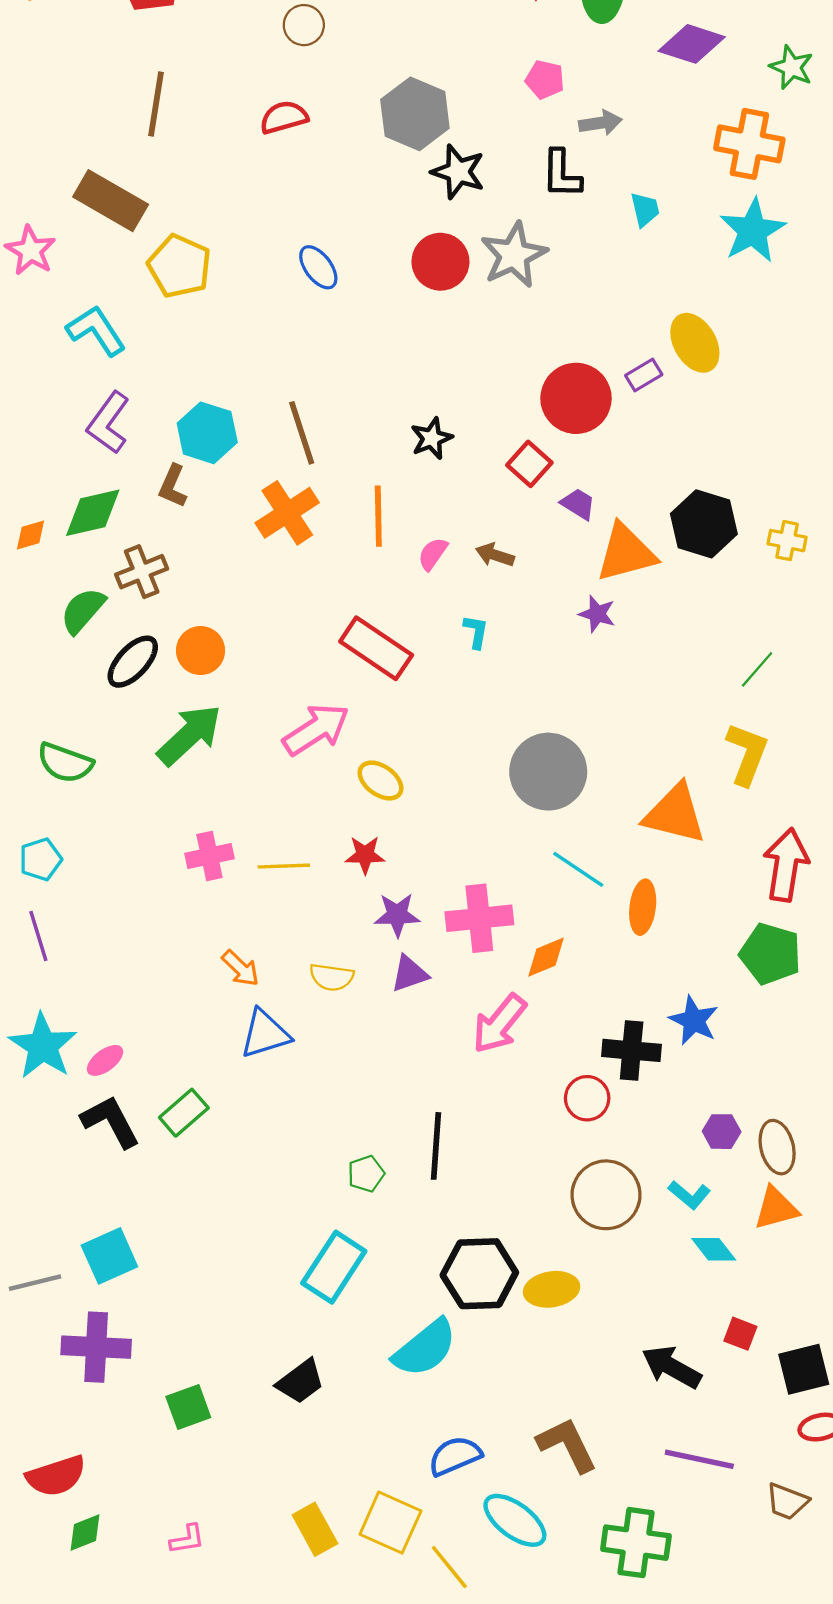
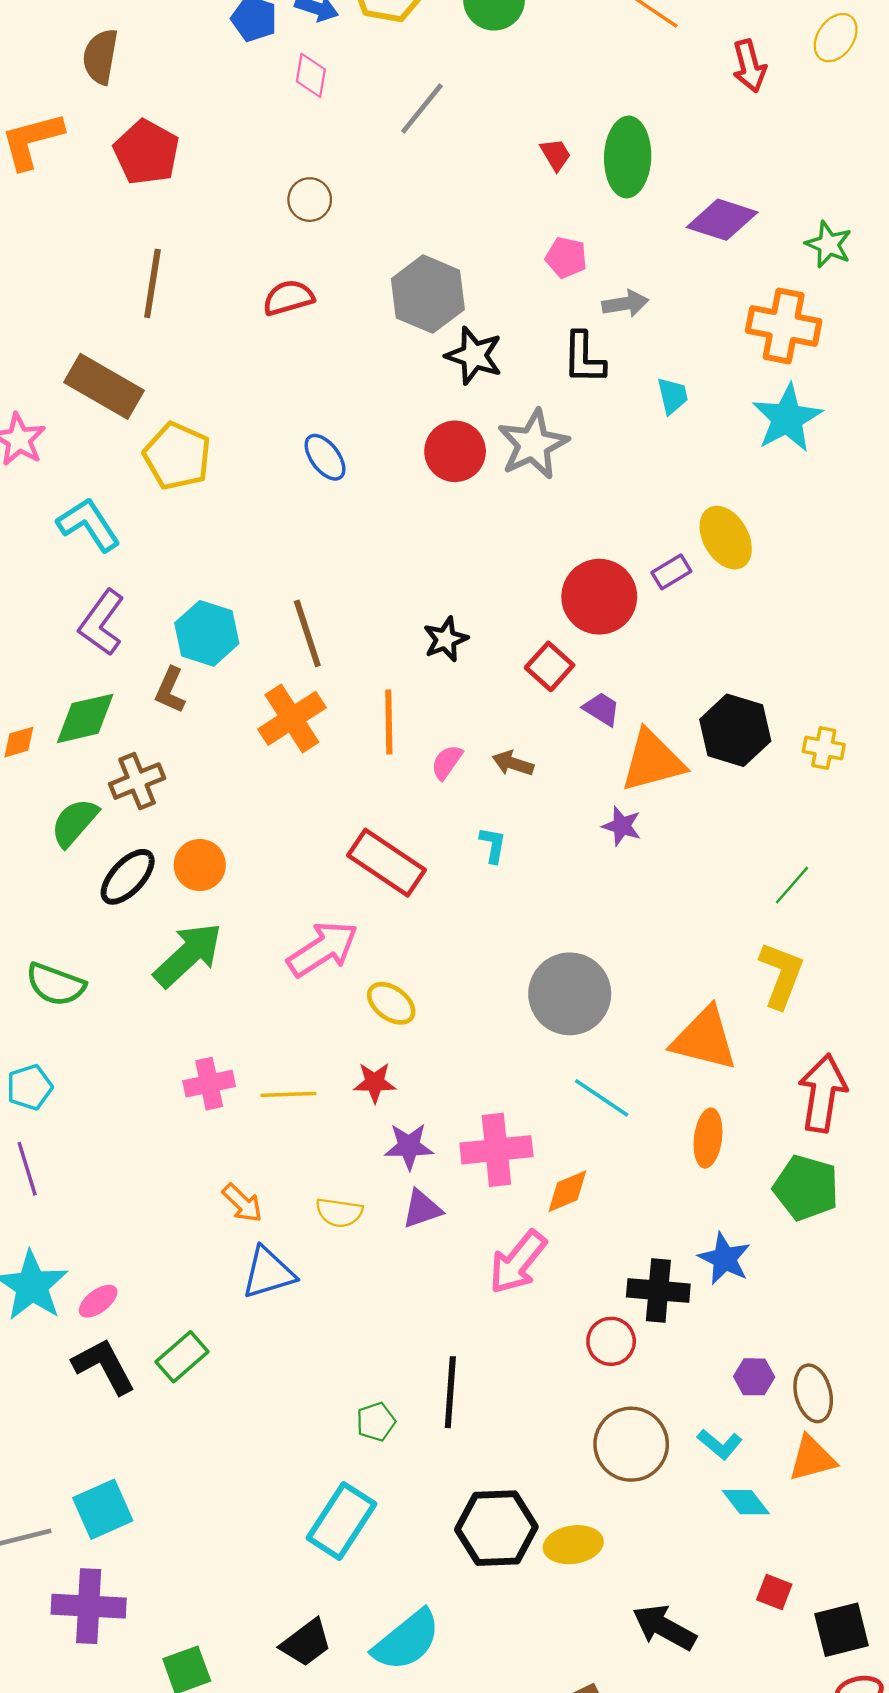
orange ellipse: (643, 907) -> (708, 1138), moved
cyan semicircle: (425, 1348) -> (407, 1640), moved
black arrow: (672, 1367) -> (664, 1627), moved

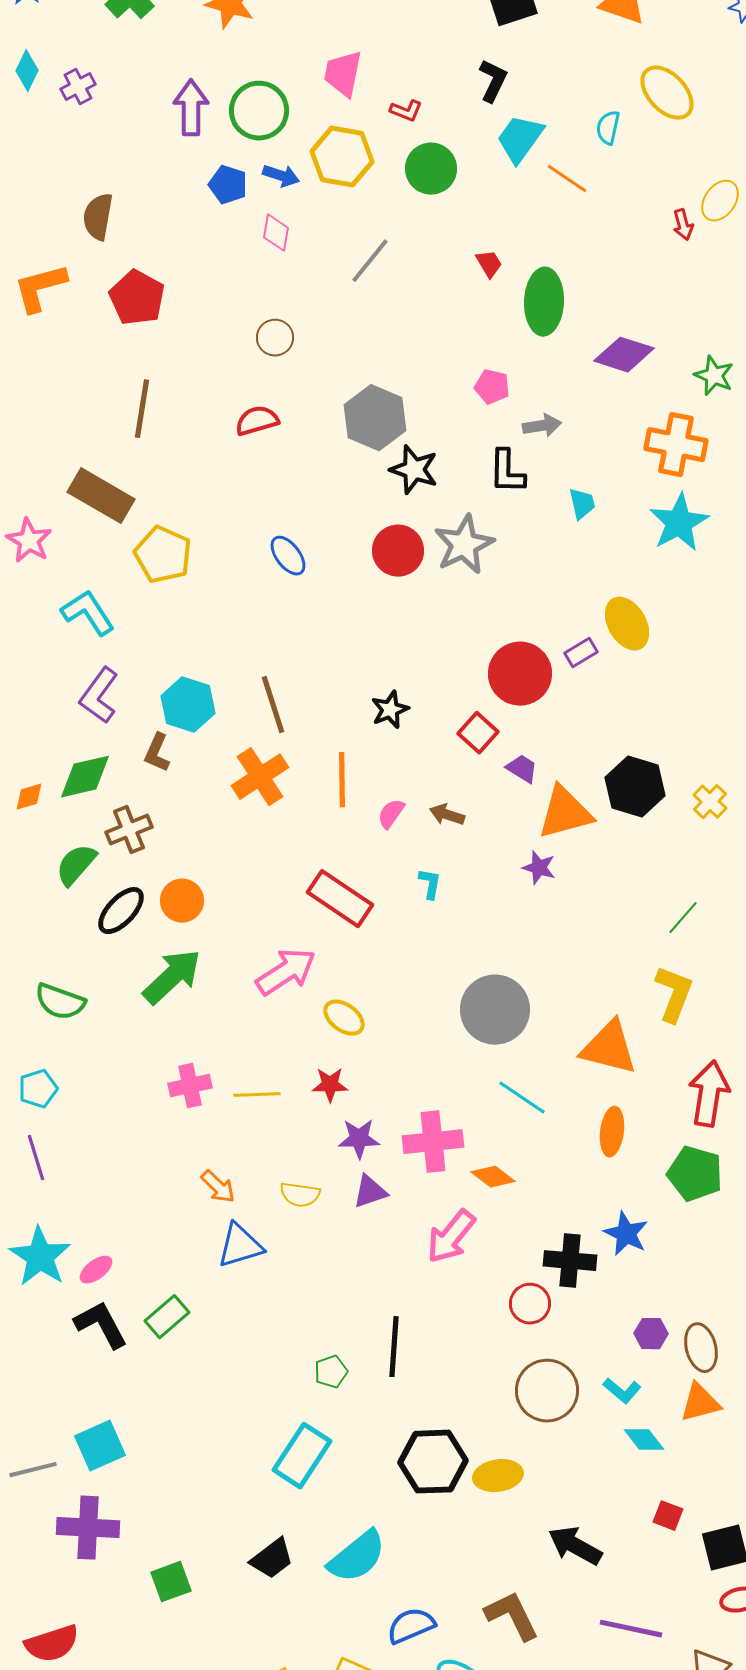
red arrow: (749, 66) -> (683, 225), moved, size x0.7
red trapezoid: (556, 155) -> (489, 264), moved
yellow cross: (824, 748) -> (710, 802), turned 32
orange diamond: (567, 1191) -> (493, 1177), turned 60

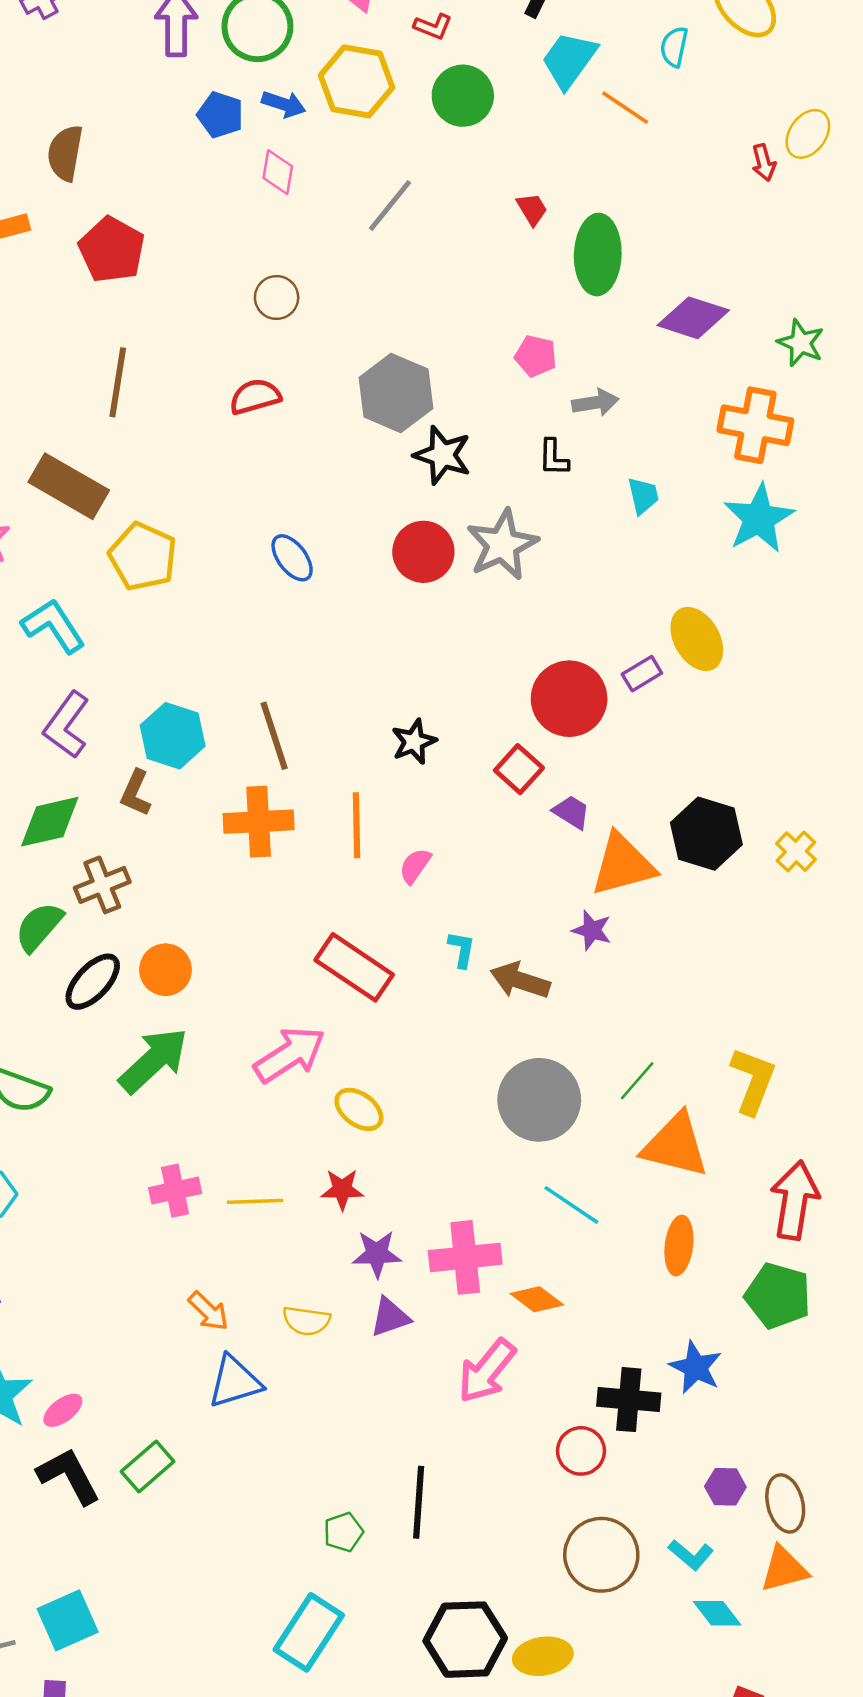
black L-shape: (507, 472) -> (554, 457), size x0.7
orange cross: (260, 777) -> (259, 822), turned 30
brown arrow: (447, 815) -> (520, 980), moved, size x1.4
green line: (683, 918) -> (637, 1081), moved

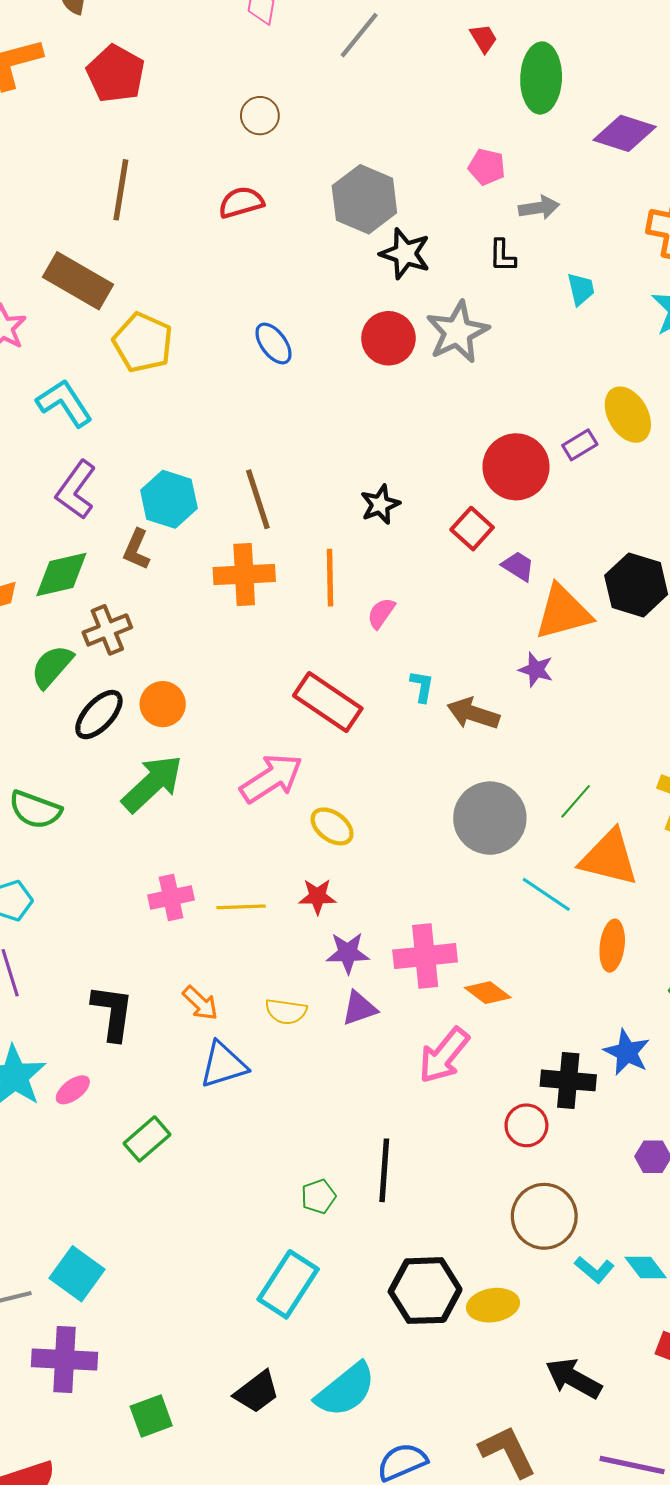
cyan line: (571, 1205) -> (546, 894), moved
black L-shape: (69, 1476) -> (113, 1012), moved, turned 36
cyan L-shape: (691, 1555) -> (594, 1270), moved
cyan square: (68, 1620) -> (77, 1274), turned -30

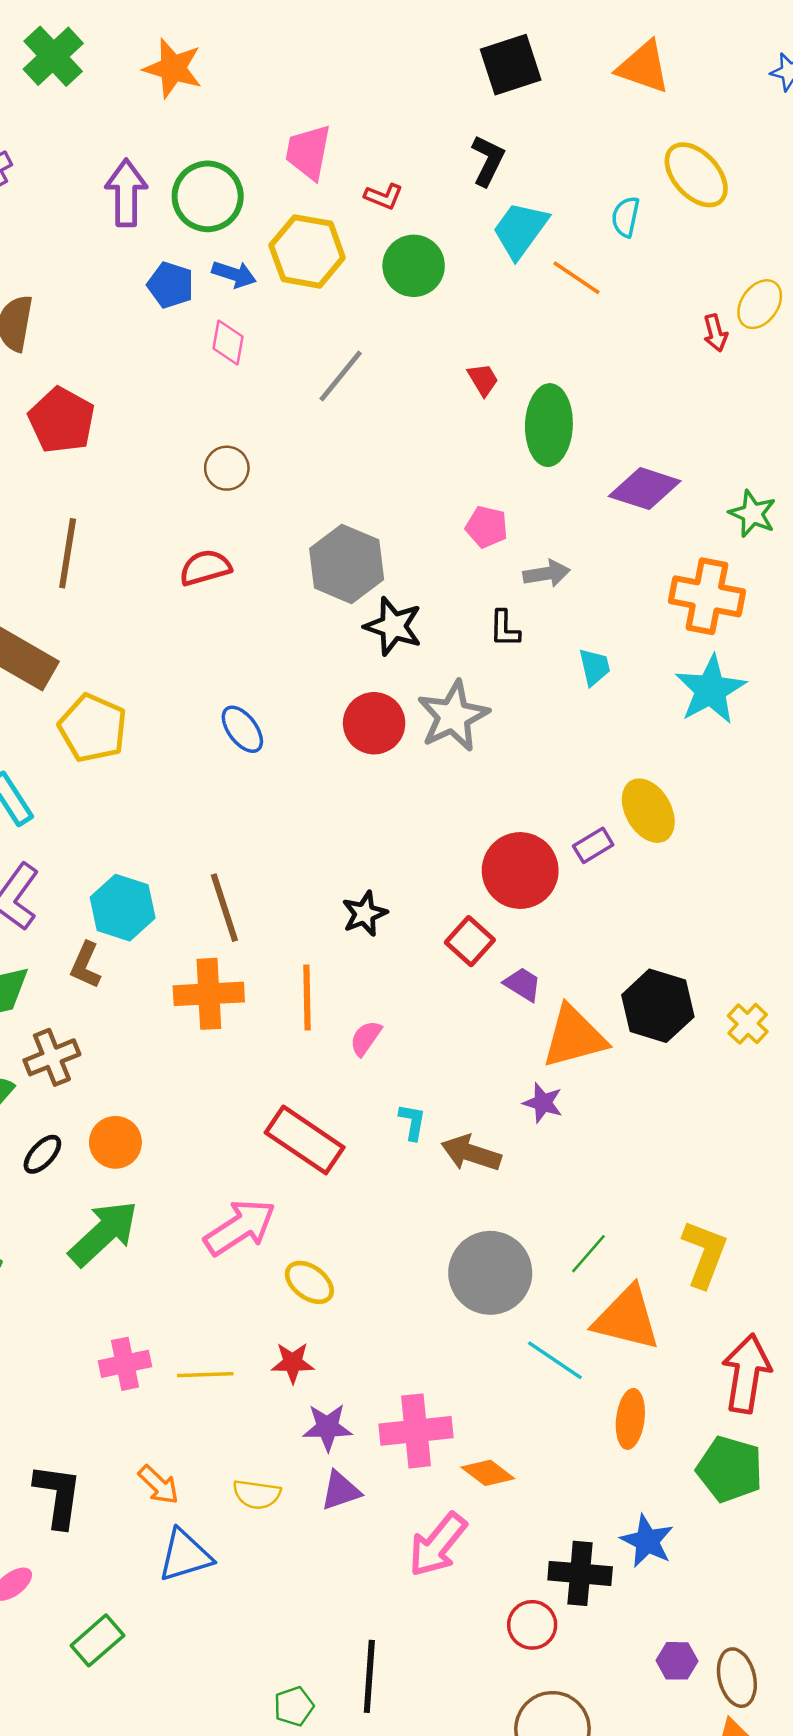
black ellipse: (99, 715) -> (42, 1154), size x0.7

